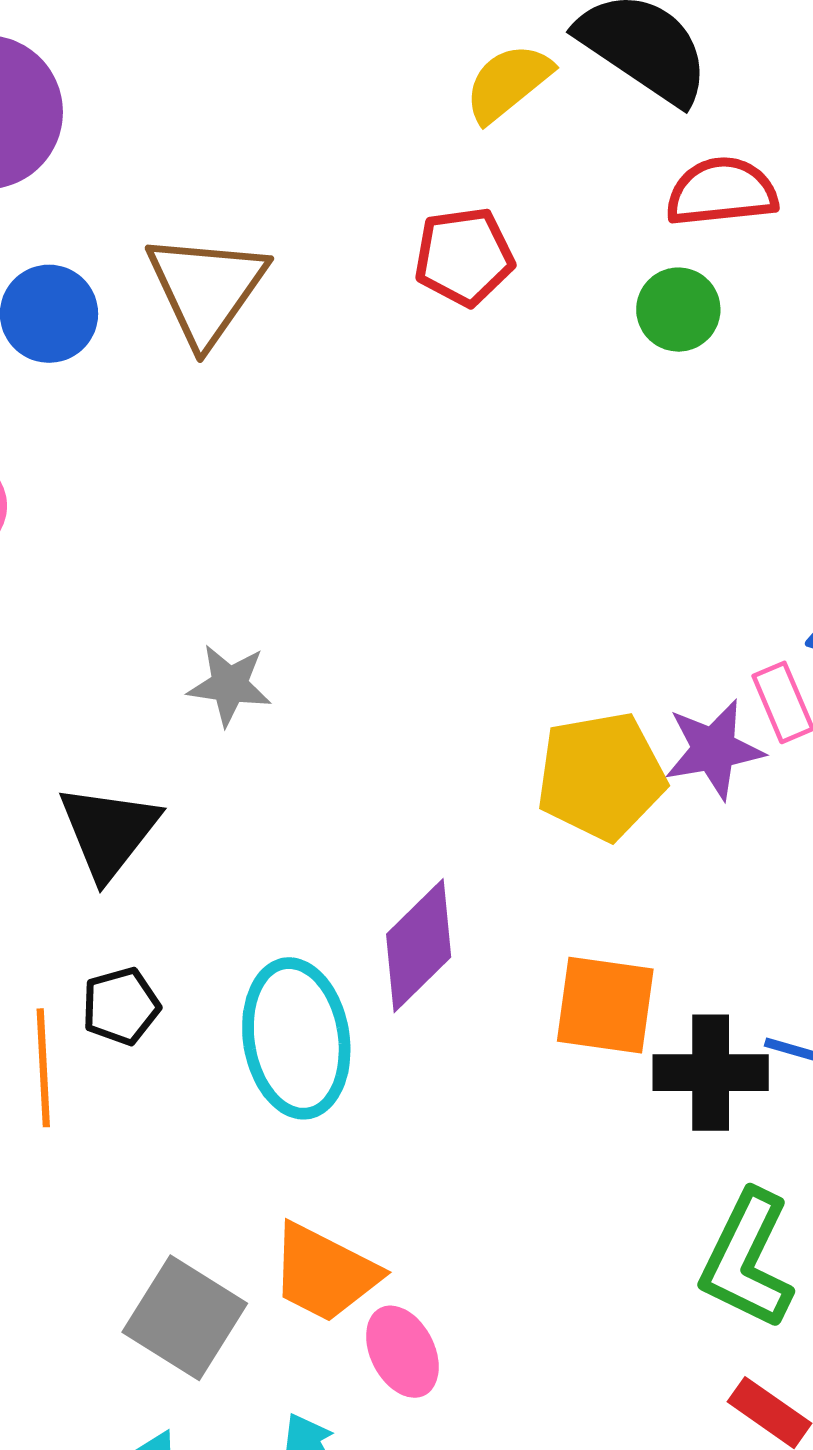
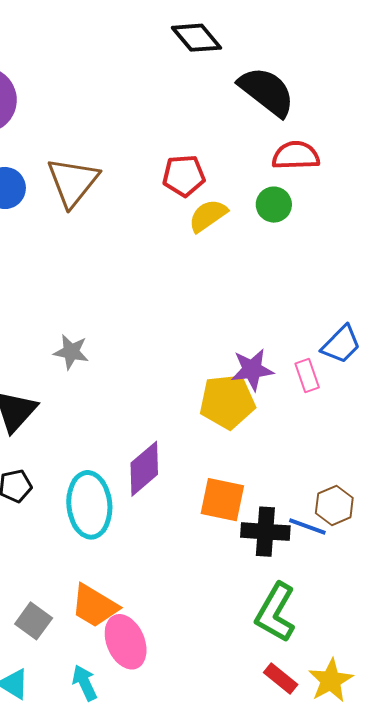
yellow semicircle: (508, 83) -> (208, 216), moved
purple star: (714, 749) -> (252, 370), moved
gray square: (185, 1318) -> (34, 621), size x0.7
pink ellipse: (402, 1352) -> (126, 642), size x1.4

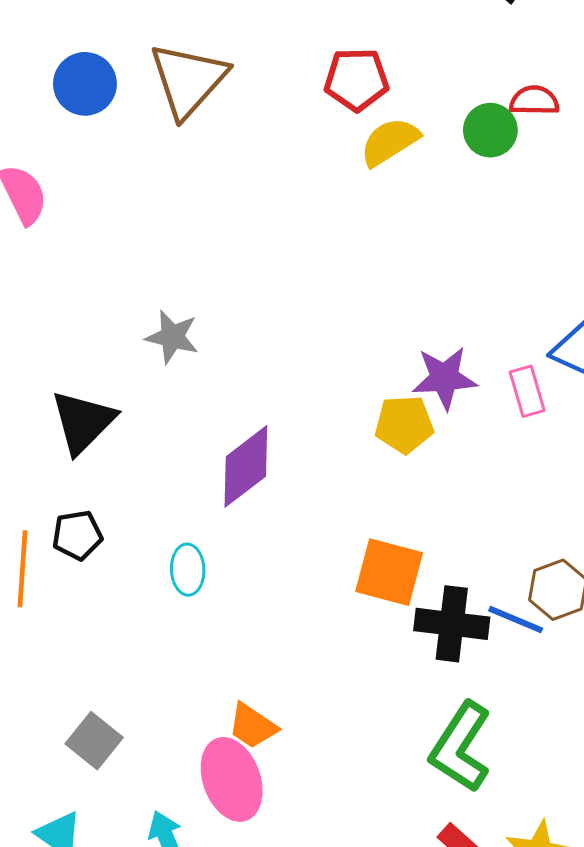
red semicircle: (296, 155) -> (534, 101), moved, size x0.7
yellow pentagon: (227, 402) -> (404, 424), size x0.7
purple diamond: (144, 469) -> (246, 466), moved
cyan ellipse: (89, 505) -> (188, 570), size x0.5
orange trapezoid: (95, 606) -> (253, 726), moved, size x0.7

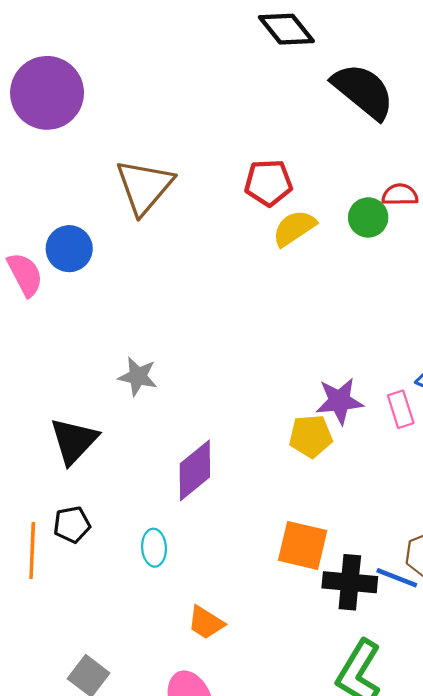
blue circle: (85, 84) -> (69, 249), moved
orange trapezoid: (253, 726) -> (206, 623), moved

